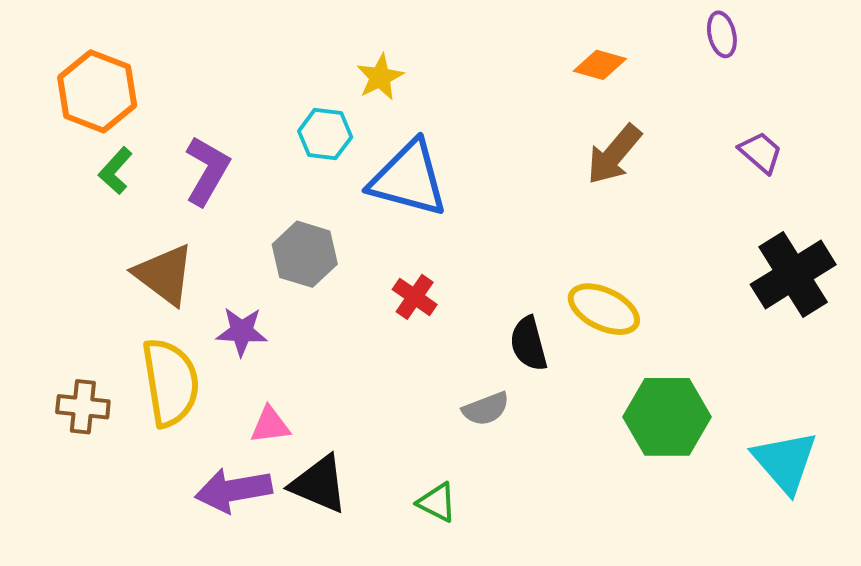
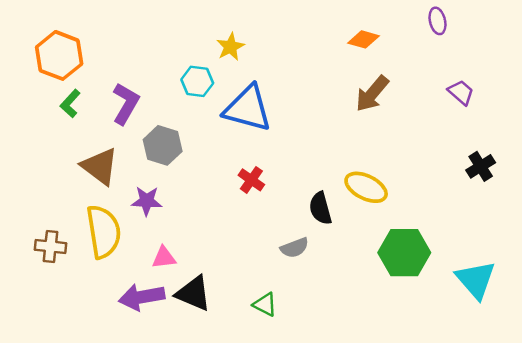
gray hexagon: (305, 254) -> (163, 145), moved
black cross: (793, 275) -> (481, 166), size x0.6

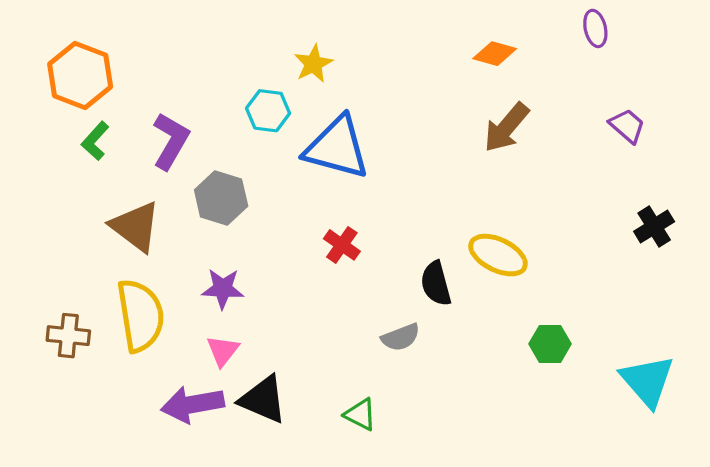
purple star: (147, 201) -> (223, 289), moved
green hexagon: (404, 253) -> (550, 344), size x0.6
pink triangle: (164, 258) -> (223, 351), turned -45

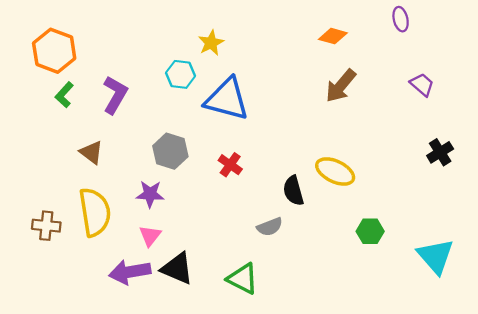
gray hexagon: (221, 198) -> (170, 151), moved
brown triangle: (135, 227) -> (91, 152), size x0.7
green triangle: (360, 414) -> (243, 279), size x1.4

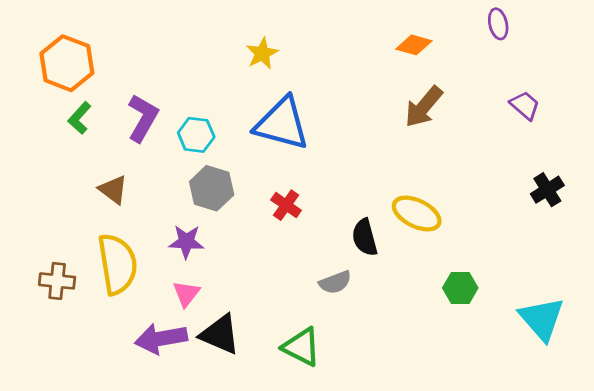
cyan hexagon: (181, 74) -> (196, 135), moved

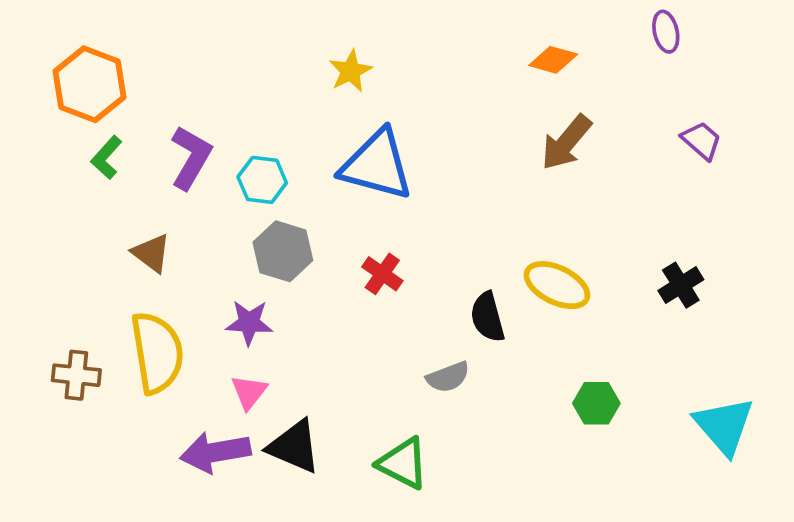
black cross: (547, 190) -> (681, 285), moved
green hexagon: (460, 288) -> (596, 403), moved

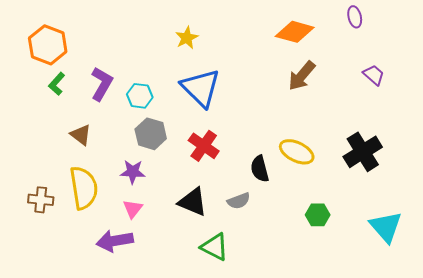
orange diamond: (553, 60) -> (295, 32), size x1.5
blue triangle: (377, 165) -> (201, 88), turned 30
red cross: (382, 274) -> (204, 146), size x1.4
black cross: (681, 285) -> (363, 152), size x1.6
black triangle: (294, 447) -> (193, 202), moved

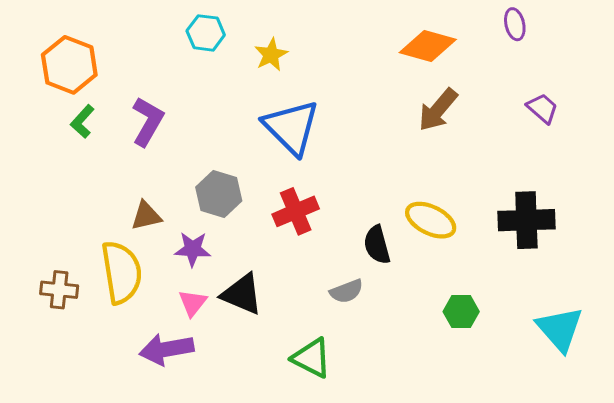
cyan hexagon: (140, 96) -> (206, 33), moved
brown triangle: (81, 135) -> (146, 216), moved, turned -50
red cross: (204, 146) -> (296, 211), turned 32
black cross: (363, 152) -> (526, 220), turned 30
black triangle: (193, 202) -> (242, 294), moved

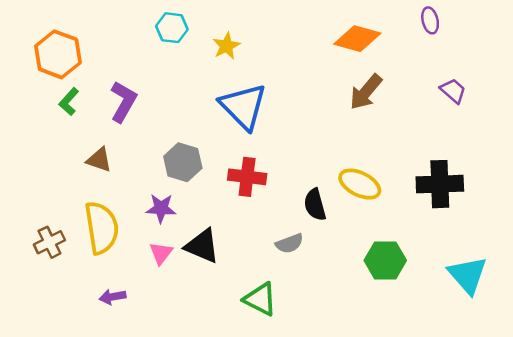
red cross: (296, 211) -> (247, 177), turned 30
brown triangle: (146, 216) -> (99, 160), moved, turned 32
brown cross: (59, 290) -> (49, 242), turned -32
green hexagon: (461, 312) -> (385, 260), size x1.4
purple arrow: (167, 349) -> (112, 297), moved, size x0.6

